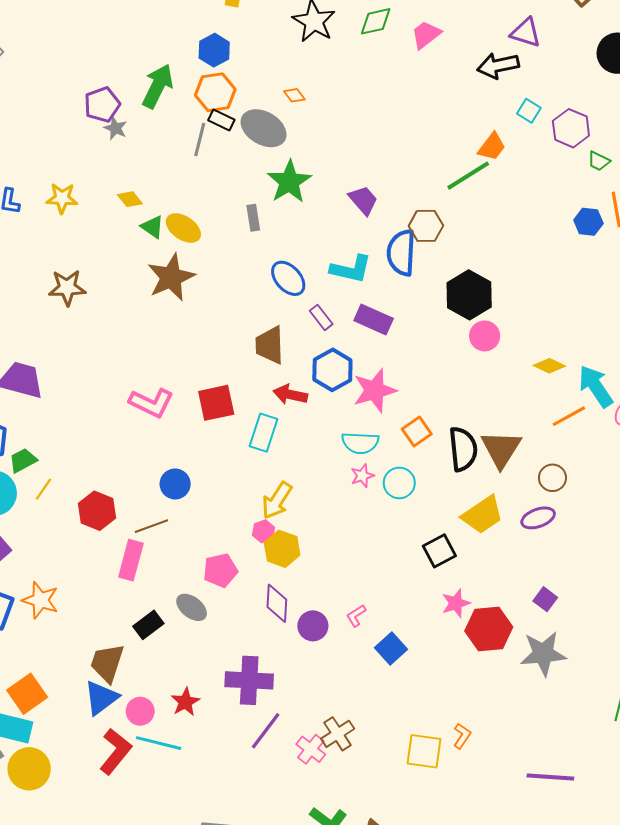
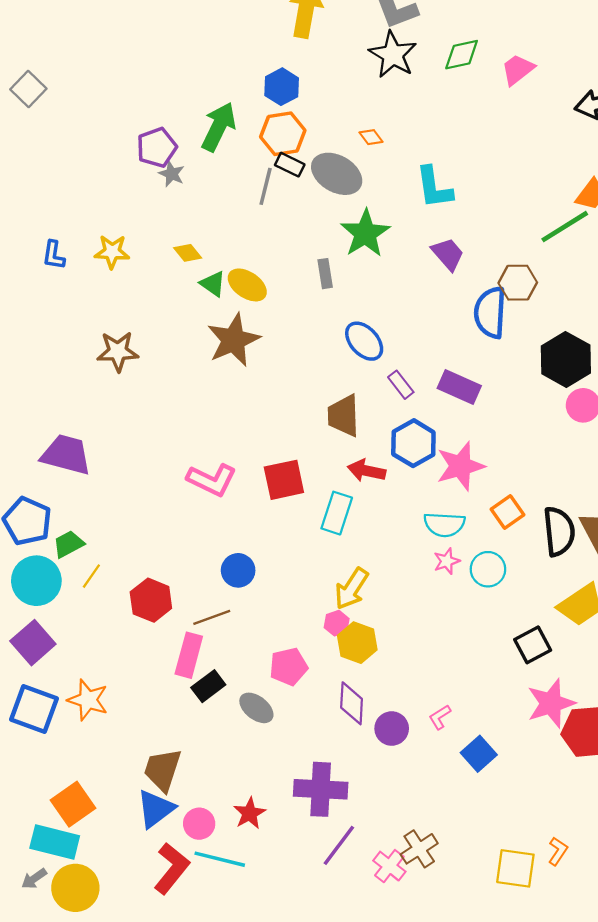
cyan L-shape: (351, 269) -> (434, 188), moved, turned 69
pink star: (456, 603) -> (551, 703), size x1.5
black rectangle: (148, 625) -> (208, 686), moved

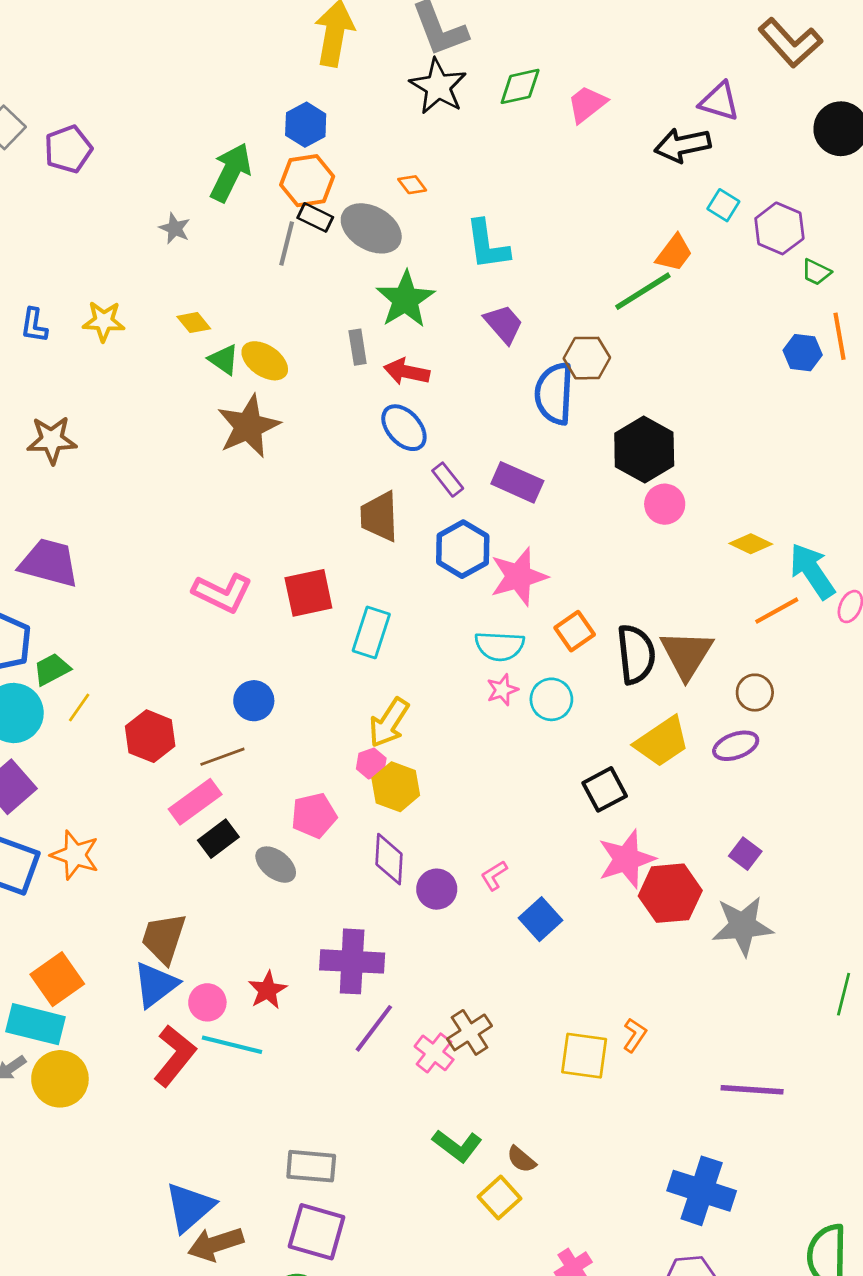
purple pentagon: (157, 147) -> (68, 149), moved
brown star: (118, 351) -> (52, 440), moved
red arrow: (366, 471) -> (407, 372), moved
pink rectangle: (189, 655) -> (195, 802), turned 39

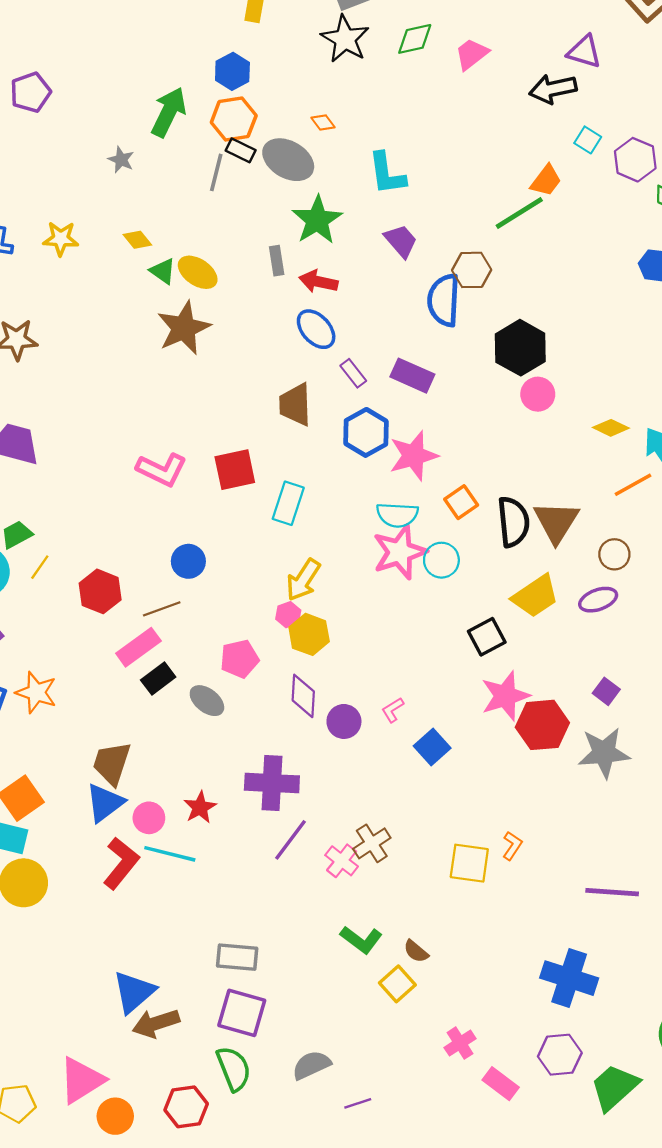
pink star: (502, 690) -> (400, 552), size x2.0

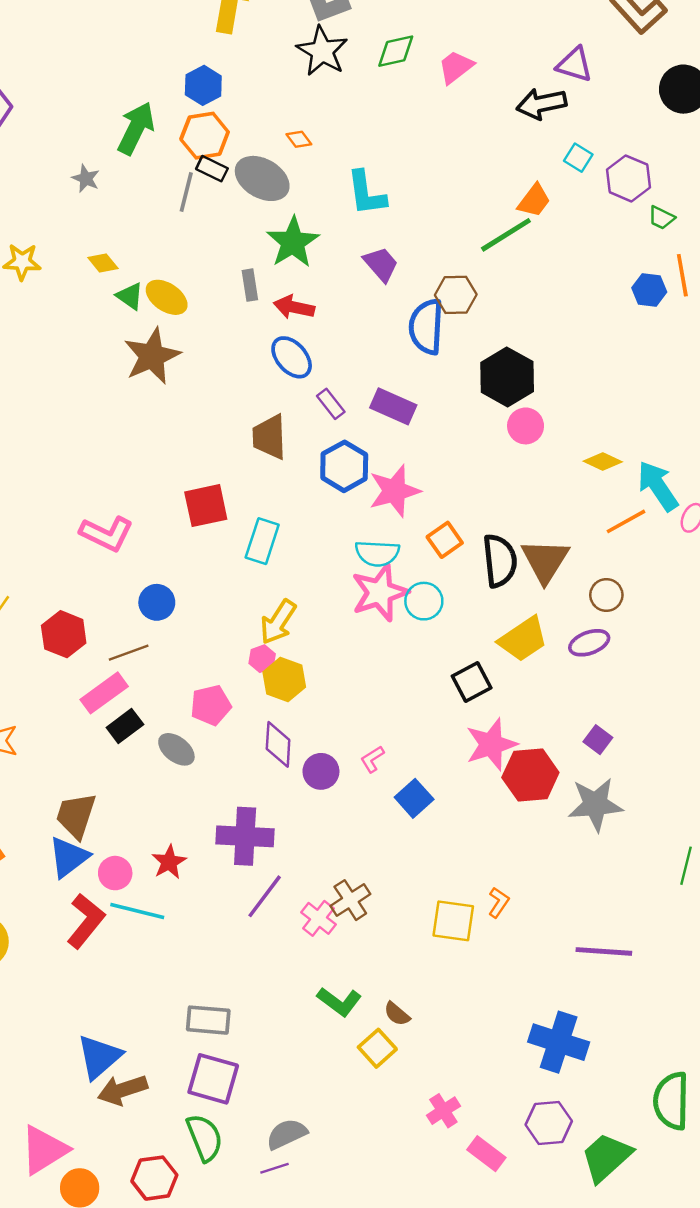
pink L-shape: (162, 470) -> (107, 534), moved
purple line: (358, 1103) -> (274, 1168), moved

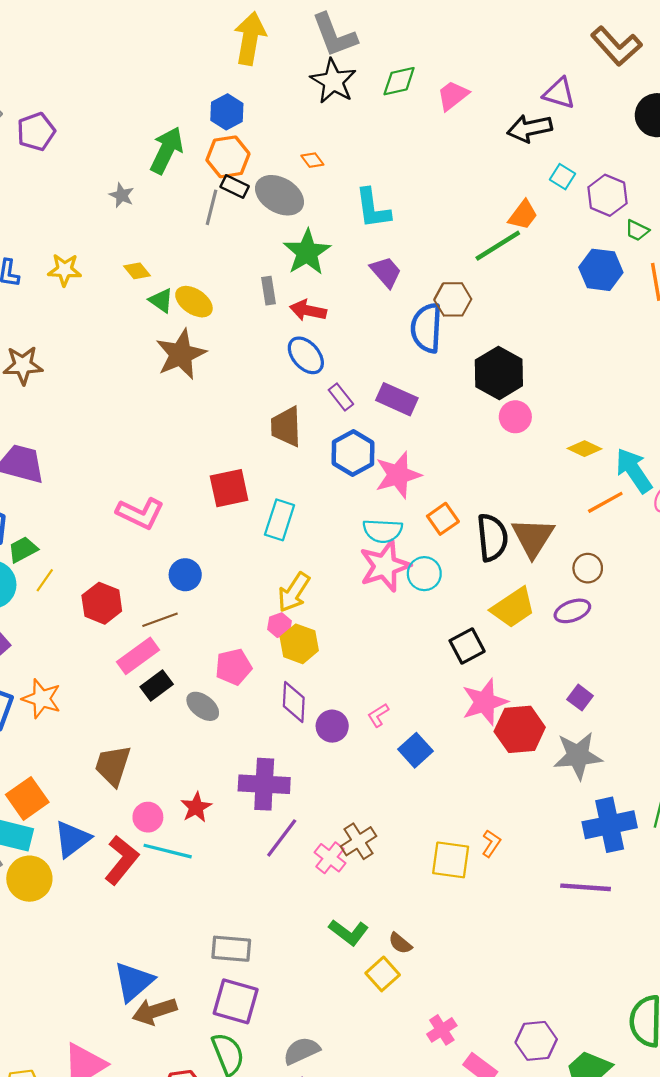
blue hexagon: (649, 290) -> (601, 270), moved, size x1.4
blue triangle: (69, 857) -> (72, 839), moved
blue cross: (559, 1042) -> (610, 825), moved, turned -30

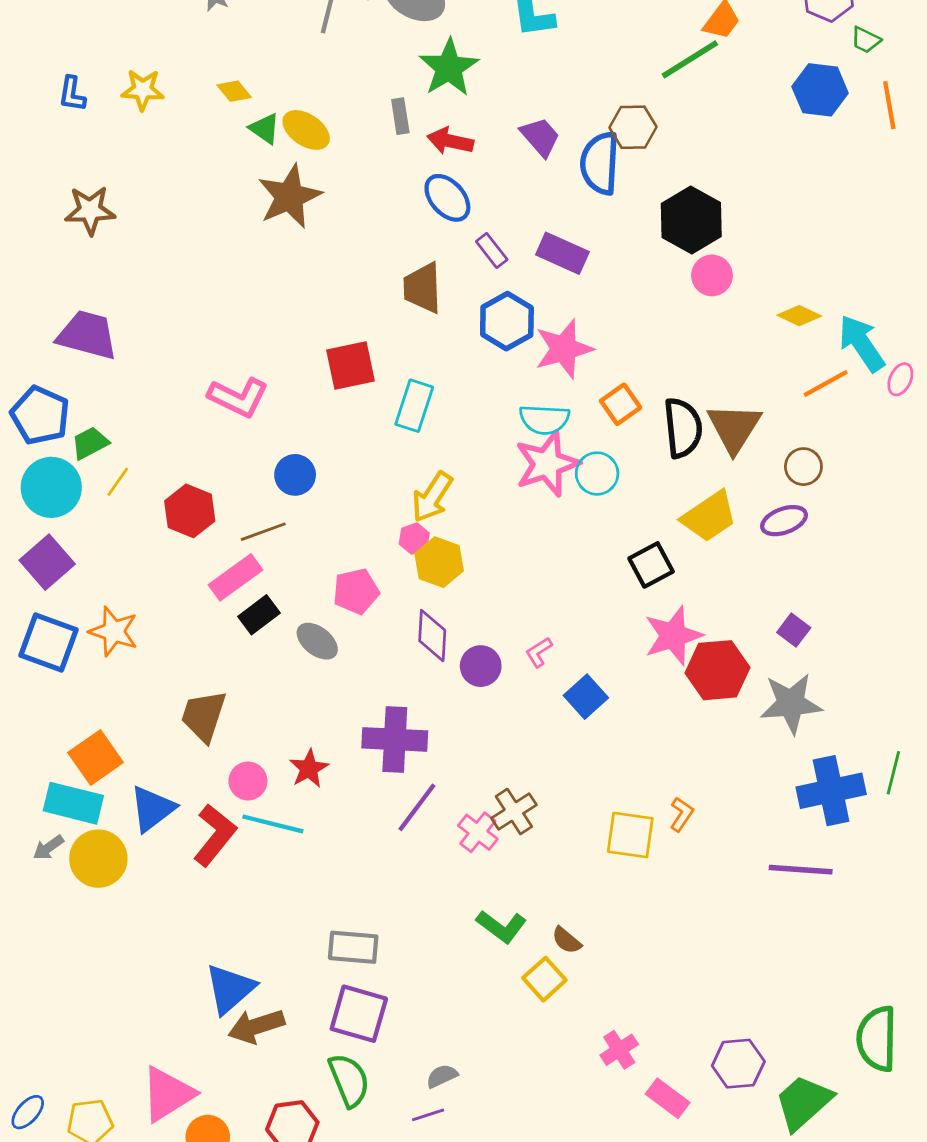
purple trapezoid: (386, 272) -> (540, 137), moved
gray semicircle: (301, 1051) -> (442, 1076), size x0.7

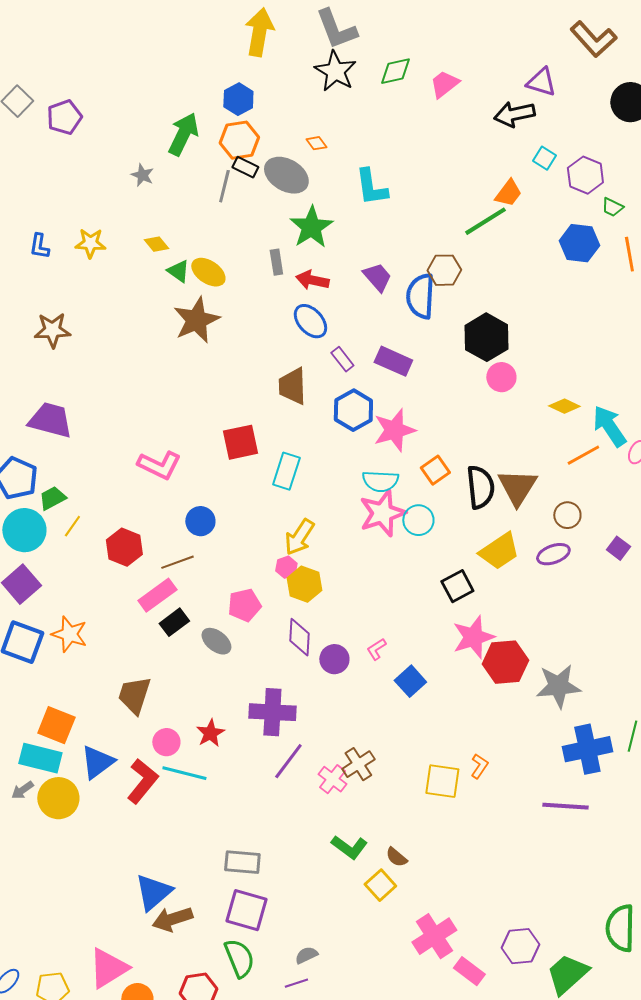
purple square: (794, 630) -> (618, 548), moved
orange square: (96, 757) -> (56, 725), turned -33
pink cross: (619, 1050) -> (434, 936), size x1.6

